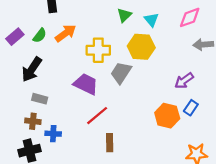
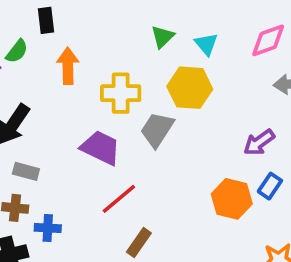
orange arrow: (66, 33) -> (68, 66), turned -55
green semicircle: (40, 35) -> (17, 51), moved
brown rectangle: (110, 143) -> (139, 242), turned 36

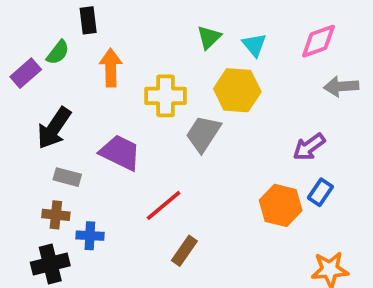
purple trapezoid: (101, 148) -> (120, 153), moved

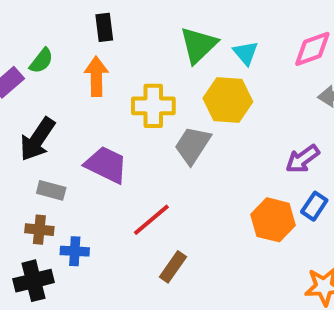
black rectangle: (88, 20) -> (104, 27), moved
green triangle: (209, 37) -> (198, 45), size x1.5

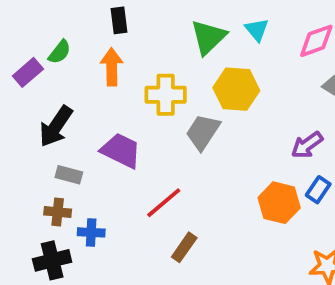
cyan triangle: (246, 53) -> (257, 30), moved

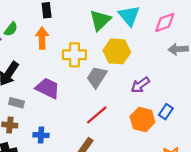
cyan triangle: (257, 30) -> (129, 16), size x1.5
purple arrow: (307, 145) -> (140, 85), moved
red line: (164, 203) -> (97, 115), moved
blue cross: (91, 232) -> (41, 135), moved

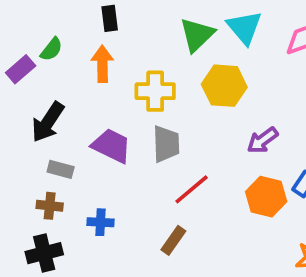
gray trapezoid: (97, 77) -> (166, 144), moved, turned 145

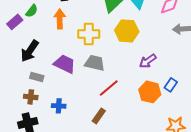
gray trapezoid: (166, 144) -> (95, 63), turned -75

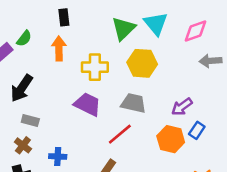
purple arrow: (148, 61) -> (182, 107), moved
gray trapezoid: (95, 63) -> (133, 103), moved
purple trapezoid: (65, 64) -> (87, 104), moved
brown cross: (31, 97) -> (23, 145), turned 32

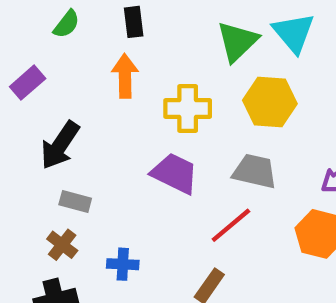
green semicircle: (24, 39) -> (67, 24), moved

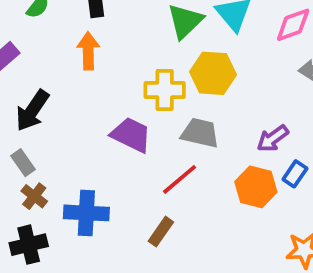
yellow cross: (188, 108) -> (165, 90), moved
gray rectangle: (75, 201) -> (23, 163), moved, turned 40
blue cross: (123, 264) -> (86, 213), size x1.6

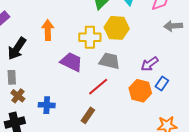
orange arrow: (88, 51) -> (48, 30), moved
gray rectangle: (23, 163) -> (12, 77), turned 32
blue cross: (86, 213) -> (47, 105), size x0.7

